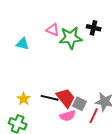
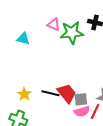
gray square: (80, 104) -> (81, 99), turned -32
pink semicircle: (68, 116) -> (82, 111), moved

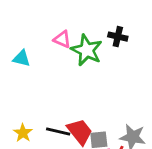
green star: (72, 33) -> (87, 50), turned 30

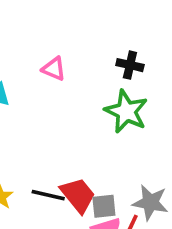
green star: (87, 50) -> (126, 111), moved

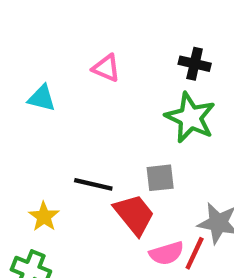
black line: (48, 195) -> (93, 184), moved
gray square: (104, 206) -> (160, 178), moved

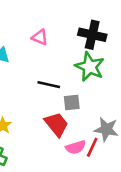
black cross: (195, 64) -> (92, 35), size x1.5
black line: (93, 184) -> (49, 85), moved

